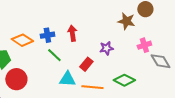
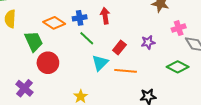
purple star: (106, 48) -> (148, 42), moved
cyan triangle: (67, 79) -> (100, 63), turned -48
green diamond: (124, 80) -> (178, 67), moved

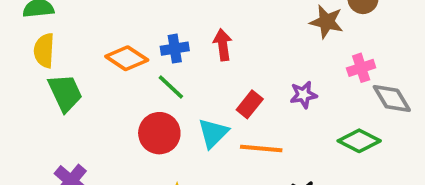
green line: (87, 38) -> (171, 87), moved
green trapezoid: (34, 41) -> (65, 93), moved
red circle: (48, 63) -> (159, 133), moved

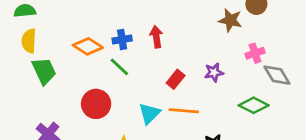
red circle: (159, 133) -> (96, 104), moved
cyan triangle: (213, 133) -> (150, 114), moved

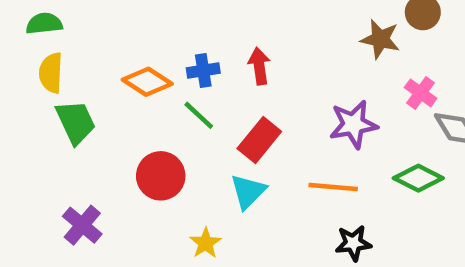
pink cross: (255, 53) -> (421, 93), turned -36
purple star: (214, 72) -> (353, 124), size x1.5
red rectangle: (176, 79) -> (259, 140), moved, size x1.4
orange line: (184, 111) -> (333, 187), moved

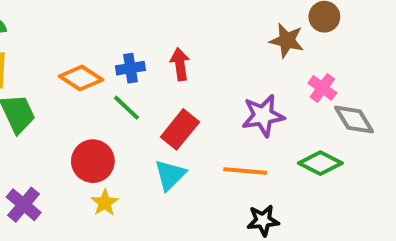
yellow star: (206, 243) -> (105, 203), moved

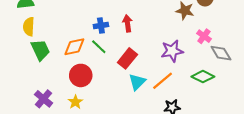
orange diamond: (81, 78) -> (74, 47), moved, turned -45
orange line: (245, 171) -> (163, 81), turned -45
cyan triangle: (170, 175) -> (137, 82), moved
yellow star: (105, 203) -> (75, 102), moved

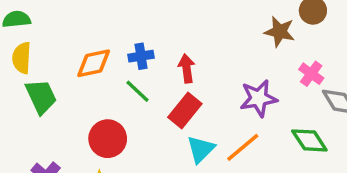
red arrow: (127, 23) -> (187, 68), moved
orange diamond: (74, 47) -> (94, 63), moved
green diamond: (203, 77) -> (309, 140), turned 30

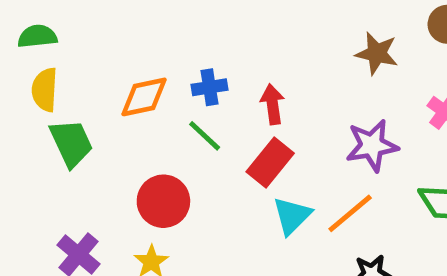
brown star: (280, 32) -> (377, 53), moved

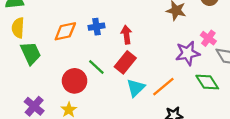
green line: (205, 136) -> (96, 67), moved
purple star: (372, 145) -> (188, 53), moved

